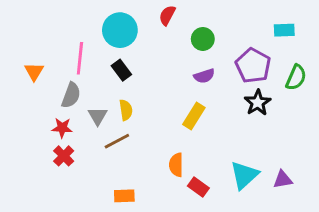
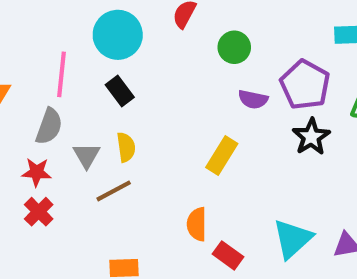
purple semicircle: (204, 76) -> (253, 99), moved, turned 30

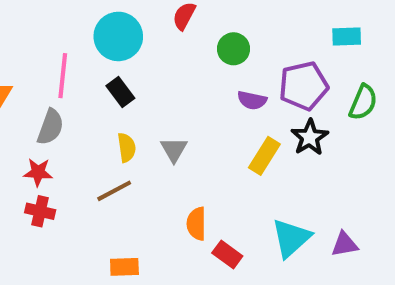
purple pentagon: (305, 85) -> (303, 86), turned 30
gray triangle: (87, 156) -> (174, 150), moved
yellow rectangle: (222, 156) -> (264, 156), moved
red cross: (39, 212) -> (40, 211), turned -32

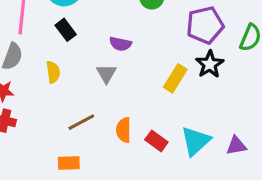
purple semicircle: (252, 100) -> (120, 44), moved
yellow semicircle: (127, 148) -> (53, 72), moved
brown line: (114, 191) -> (81, 122), moved
red rectangle: (227, 255) -> (156, 141), moved

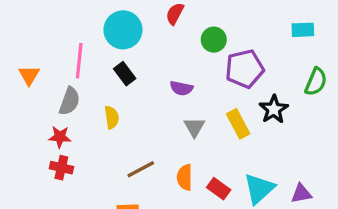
purple pentagon: (205, 25) -> (245, 69), moved
gray triangle: (106, 74) -> (194, 127), moved
yellow rectangle: (175, 78) -> (238, 124), turned -60

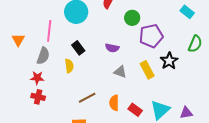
cyan rectangle: (303, 30) -> (187, 12), turned 40
black rectangle: (125, 74) -> (78, 48), moved
gray triangle: (194, 127) -> (120, 72), turned -40

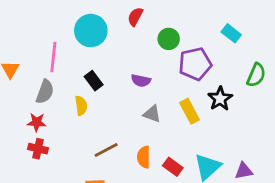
cyan rectangle: (187, 12) -> (231, 33), moved

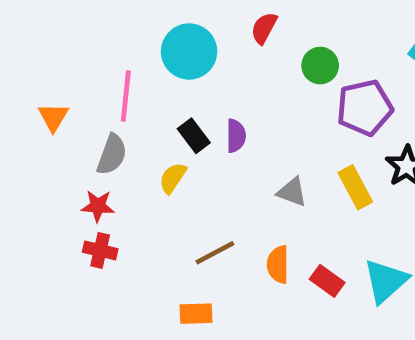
purple semicircle: (141, 81) -> (236, 136), moved, turned -102
yellow semicircle: (81, 106) -> (173, 178), turned -138

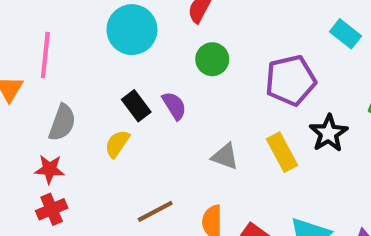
green circle: (320, 66) -> (212, 59), moved
pink line: (126, 96) -> (45, 55), moved
purple semicircle: (236, 136) -> (174, 106), turned -32
red cross: (100, 250) -> (52, 209), turned -36

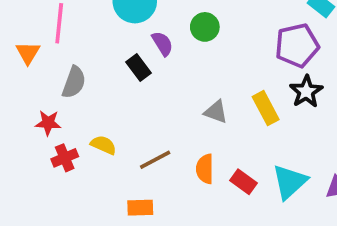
purple pentagon: (290, 80) -> (297, 45), moved
purple semicircle: (174, 106) -> (162, 44), moved
yellow semicircle: (117, 144) -> (103, 145), moved, turned 80
red star: (50, 169) -> (48, 123), moved

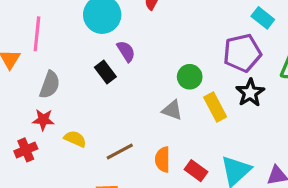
green circle: (205, 27) -> (190, 77), moved
red star: (48, 123) -> (43, 120), moved
red cross: (65, 158) -> (26, 150), moved

